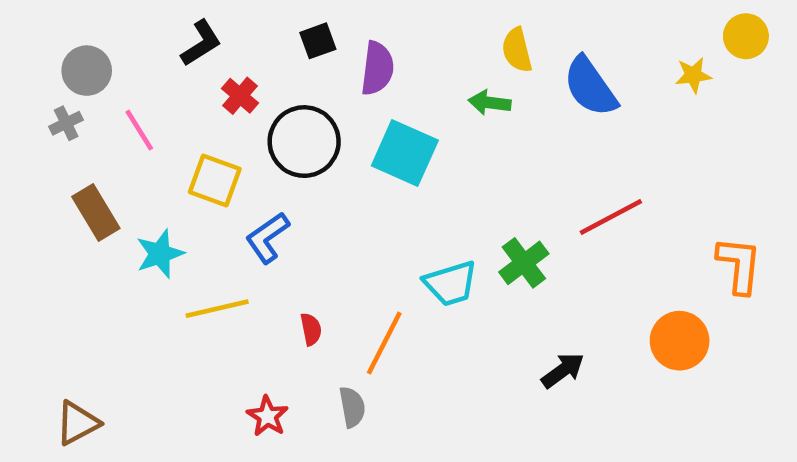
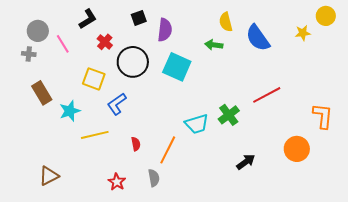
gray cross: (66, 123) -> (29, 54), turned 32
pink line: (139, 130) -> (63, 44), moved
brown triangle: (77, 423) -> (49, 176), moved

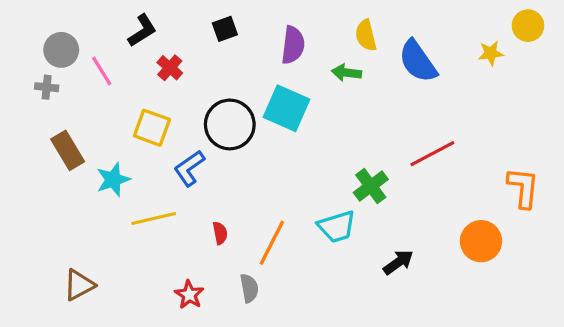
purple semicircle: (165, 30) -> (293, 45), moved
black circle: (133, 62) -> (230, 124), moved
cyan trapezoid: (197, 124) -> (337, 227), moved

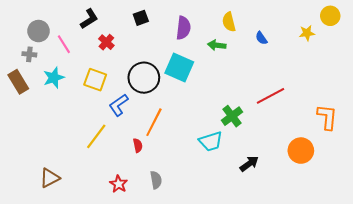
blue semicircle: (418, 61) -> (261, 38), size x0.5
brown rectangle: (68, 150) -> (18, 82), moved
cyan star: (113, 180) -> (54, 78), moved
yellow line: (154, 218) -> (96, 136), turned -40
orange line: (272, 243) -> (154, 122), moved

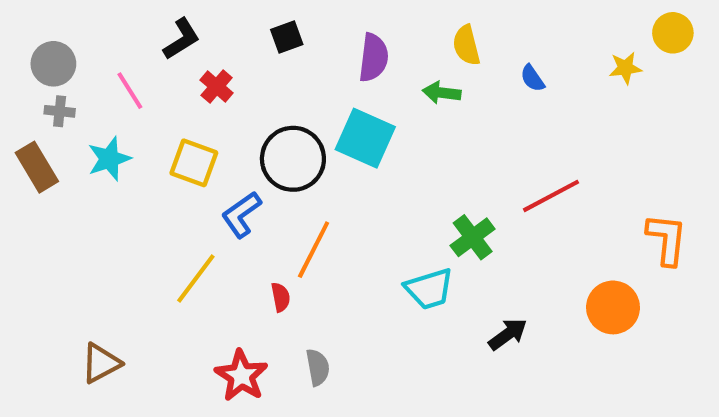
gray circle: (38, 31) -> (53, 64), moved
red star: (119, 184) -> (241, 376), size x1.4

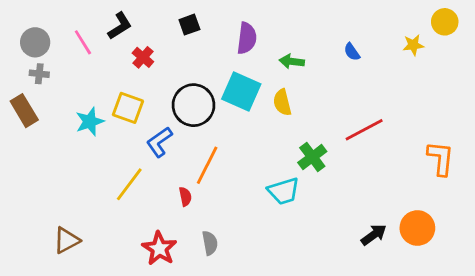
yellow semicircle: (466, 45) -> (282, 102), moved
pink line: (130, 91) -> (83, 42), moved
cyan star: (109, 159) -> (90, 122), moved
orange circle: (613, 307) -> (417, 228), moved
black arrow: (508, 334) -> (374, 235), moved

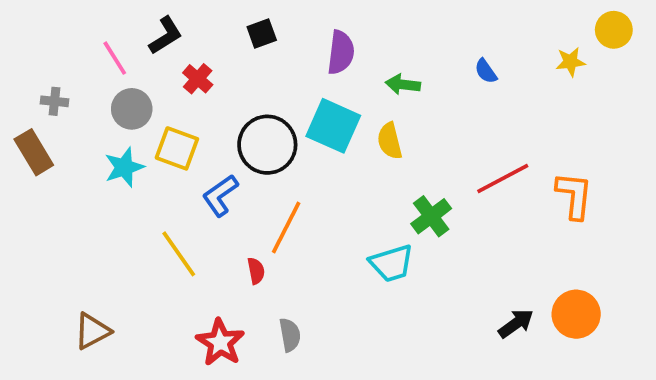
gray circle: (35, 42) -> (132, 109), moved
orange L-shape: (441, 158) -> (574, 195), moved
yellow line: (129, 184) -> (179, 254), turned -72

